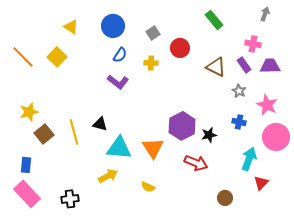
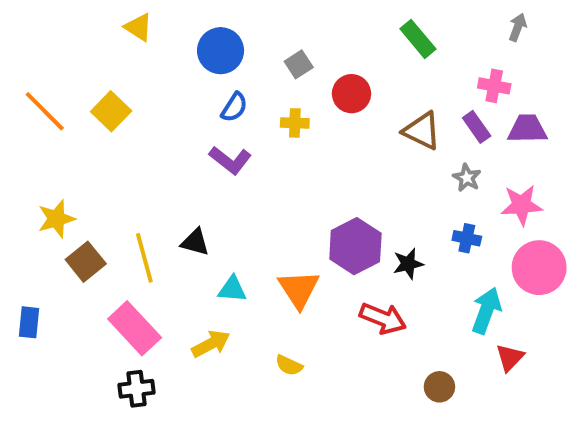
yellow triangle: (71, 27) -> (138, 27), moved
pink star: (267, 105) -> (522, 205), turned -30
cyan triangle: (119, 148) -> (232, 289), size x0.6
blue rectangle: (26, 165) -> (29, 322), moved
pink rectangle: (27, 194) -> (135, 328), moved

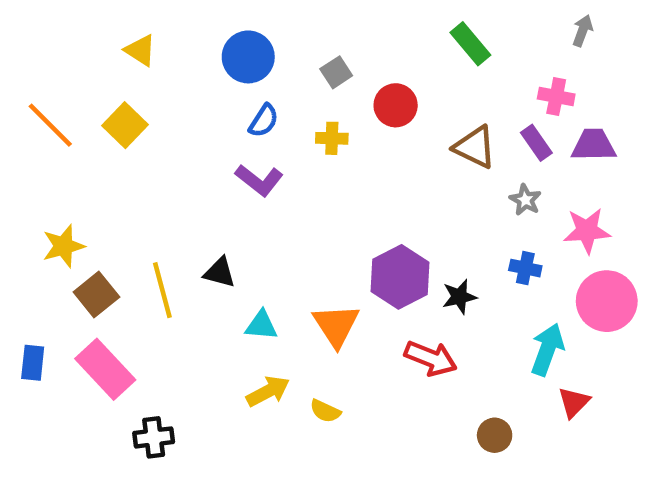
yellow triangle: (138, 27) -> (140, 50), moved
pink rectangle: (135, 328) -> (105, 369), moved
yellow arrow: (211, 344) -> (268, 391), moved

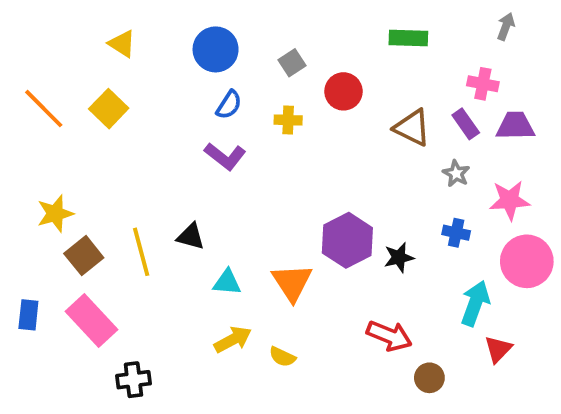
green rectangle: (470, 44) -> (408, 38), turned -48
red arrow: (431, 358) -> (389, 336), moved

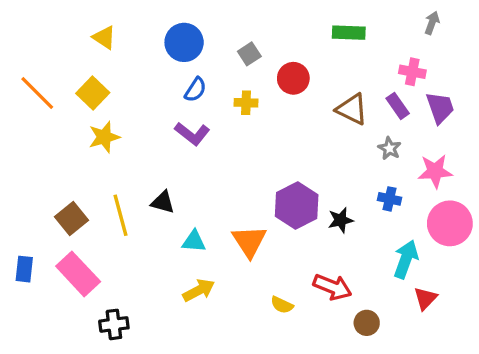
purple trapezoid: (515, 126) -> (440, 108), turned 72
yellow star: (55, 214) -> (104, 137), moved
yellow semicircle: (282, 357) -> (282, 305), moved

